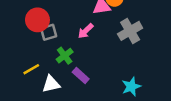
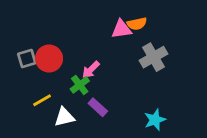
red circle: (37, 20) -> (49, 58), moved
pink arrow: (86, 31) -> (91, 70), moved
gray square: (49, 32) -> (27, 58), moved

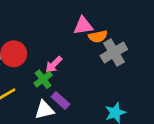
orange semicircle: (137, 24) -> (98, 36), moved
white triangle: (64, 117) -> (44, 110), moved

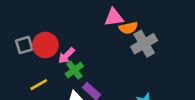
pink arrow: (54, 65) -> (66, 56), moved

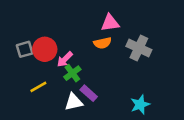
orange semicircle: (128, 28) -> (102, 43), moved
gray cross: (144, 44) -> (139, 48), turned -35

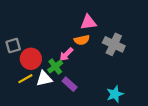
red circle: (45, 49) -> (31, 59), moved
pink arrow: (65, 59) -> (66, 54), moved
white triangle: (74, 102) -> (44, 79), moved

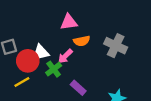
pink triangle: (88, 22) -> (69, 22), moved
white triangle: (44, 79) -> (41, 53), moved
purple rectangle: (70, 84) -> (78, 88), moved

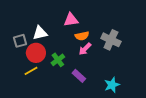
white triangle: (41, 53) -> (40, 33), moved
pink arrow: (65, 56) -> (85, 49), moved

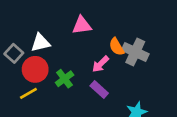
orange semicircle: (82, 36) -> (117, 47), moved, turned 72
gray square: (20, 41) -> (14, 53), turned -32
purple rectangle: (79, 76) -> (99, 89), moved

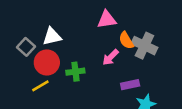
pink triangle: (82, 25) -> (107, 20), moved
green cross: (65, 79) -> (75, 72), turned 30
purple rectangle: (99, 89) -> (130, 85), moved, turned -54

